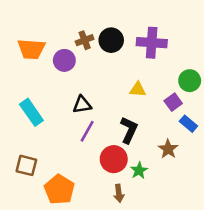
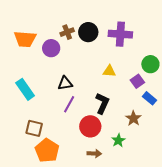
brown square: (26, 165) -> (34, 128), moved
green star: (139, 171) -> (118, 140), moved
brown arrow: (119, 193) -> (94, 153), turned -80

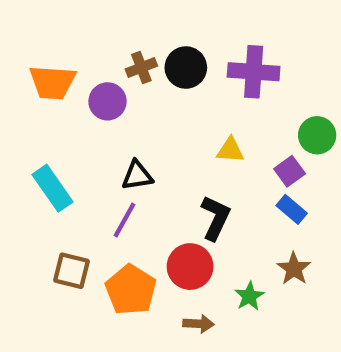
blue rectangle: (149, 98) -> (292, 209), moved
purple line: (69, 104) -> (124, 220), moved
brown star: (133, 118) -> (294, 269), moved
orange pentagon: (47, 150) -> (131, 290), moved

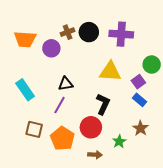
yellow triangle: (230, 150) -> (110, 72), size x1.6

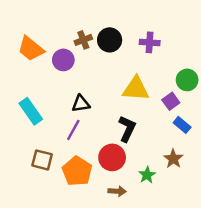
purple cross: (121, 34) -> (150, 42), size x0.7
orange trapezoid: (25, 39) -> (31, 49), turned 35
blue rectangle: (139, 100) -> (182, 125), moved

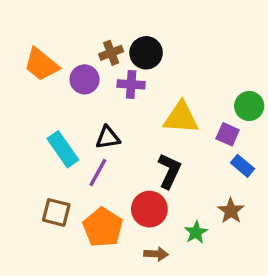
purple cross: (150, 42) -> (131, 84), moved
purple square: (171, 101) -> (228, 134), turned -30
cyan rectangle: (31, 111) -> (63, 149), moved

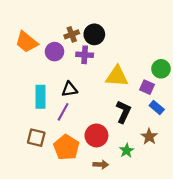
cyan rectangle: (63, 149) -> (41, 97), turned 35
black L-shape: (169, 171) -> (123, 112), moved

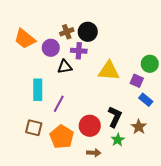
black triangle: (70, 89) -> (65, 67), moved
black L-shape: (123, 112) -> (115, 117), moved

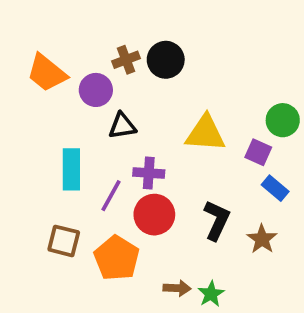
purple cross: (79, 51) -> (149, 173), moved
red circle: (90, 126) -> (154, 215), moved
green star: (118, 140) -> (211, 294), moved

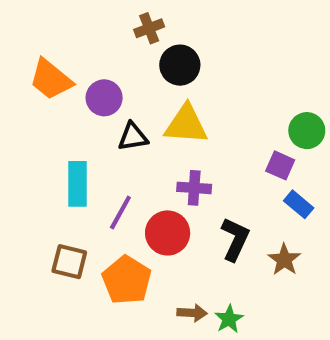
brown cross: (126, 60) -> (149, 28), moved
yellow triangle: (205, 133) -> (186, 124), moved
purple cross: (149, 173) -> (194, 188), moved

